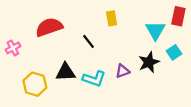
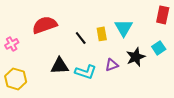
yellow rectangle: (112, 18) -> (102, 34), moved
cyan triangle: (155, 30) -> (124, 28), moved
yellow hexagon: (35, 84) -> (16, 79), moved

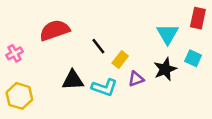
cyan triangle: (124, 28) -> (168, 34), moved
yellow rectangle: (102, 34) -> (120, 59), moved, turned 48
cyan square: (159, 48) -> (193, 58), turned -32

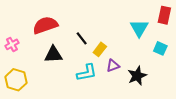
black star: (165, 69) -> (137, 76), moved
black triangle: (73, 80) -> (53, 55), moved
cyan L-shape: (104, 87) -> (87, 73), turned -30

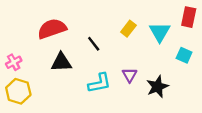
pink cross: (12, 44) -> (14, 62), moved
yellow rectangle: (100, 49) -> (128, 29), moved
purple triangle: (113, 66) -> (130, 75), turned -40

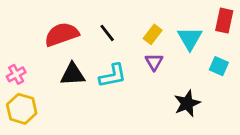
black line: (94, 44) -> (107, 33), moved
purple triangle: (130, 75) -> (154, 62), moved
cyan L-shape: (99, 83) -> (113, 76), moved

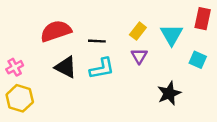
black line: (107, 33) -> (97, 41), moved, turned -49
black triangle: (73, 74) -> (66, 67), turned 30

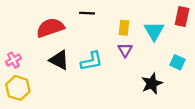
yellow rectangle: (138, 31) -> (124, 28), turned -32
black line: (97, 41) -> (87, 13), moved
cyan square: (198, 60) -> (178, 62), moved

